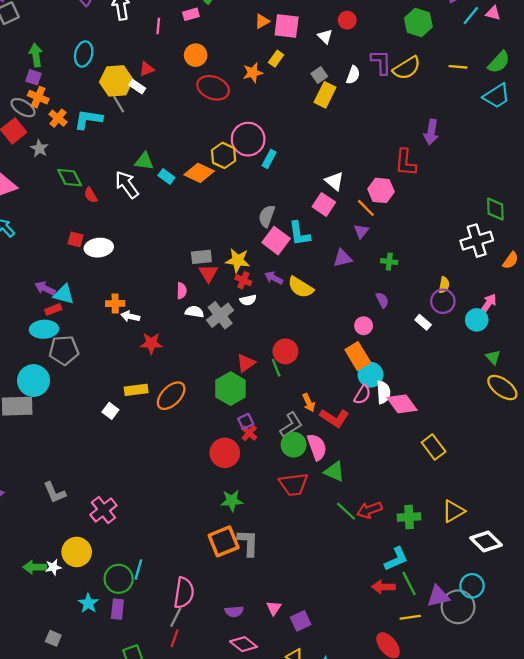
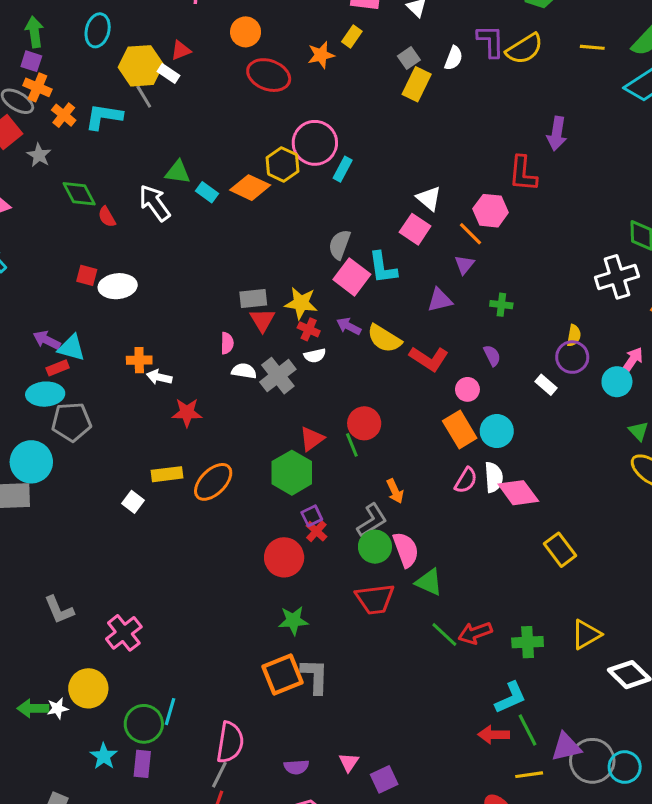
cyan circle: (371, 375) -> (497, 431), moved
red L-shape: (334, 418) -> (429, 359), moved
cyan circle: (472, 586) -> (625, 767), moved

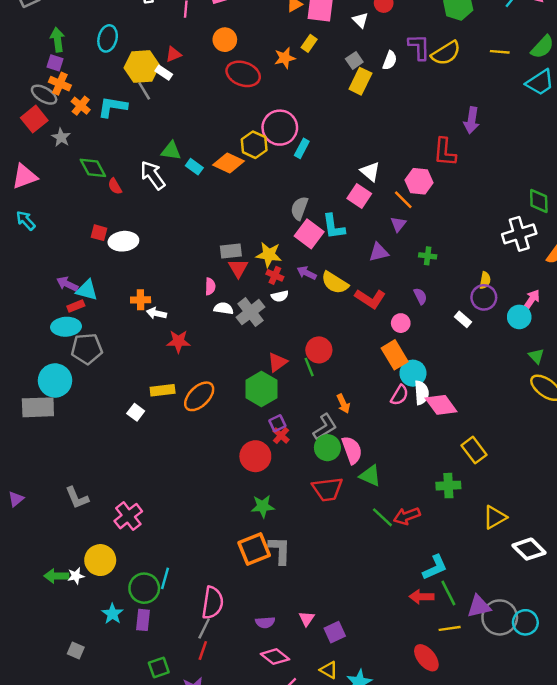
cyan circle: (497, 431) -> (413, 373), moved
green cross: (528, 642) -> (448, 486), moved

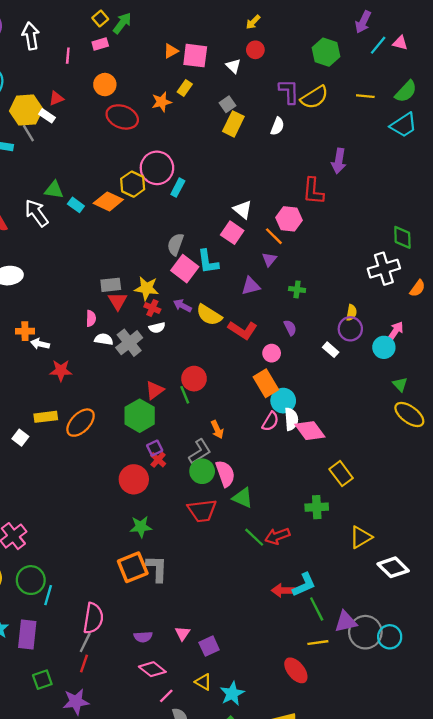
white semicircle: (390, 60) -> (277, 126), moved
green circle: (144, 588) -> (31, 580), moved
red arrow: (422, 597) -> (283, 590), moved
purple rectangle: (143, 620) -> (27, 634), size x1.4

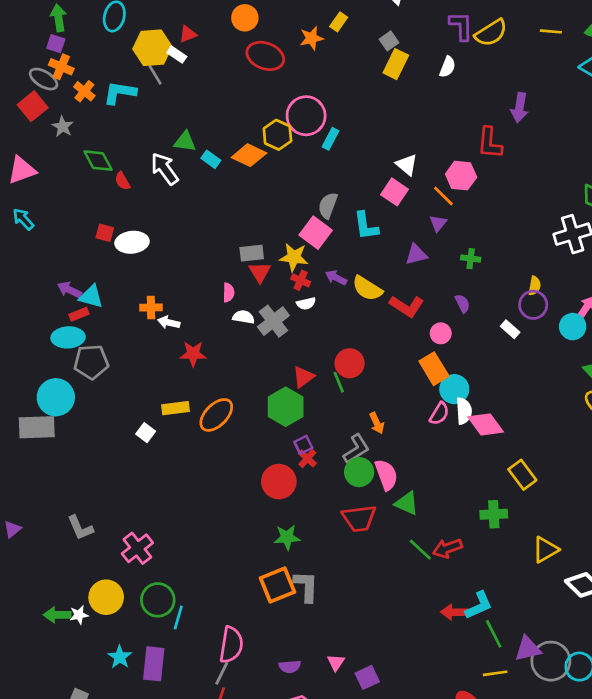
pink square: (185, 269) -> (316, 233), moved

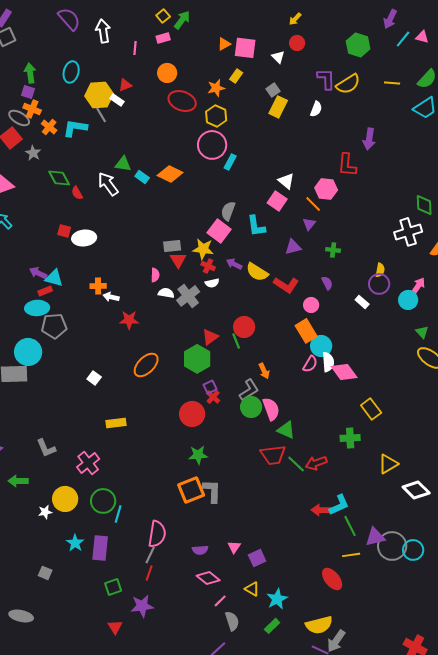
yellow hexagon: (277, 135) -> (216, 116), moved
yellow rectangle: (175, 408) -> (116, 423), moved
red trapezoid: (359, 518) -> (273, 455), moved
green arrow: (57, 615) -> (18, 481), moved

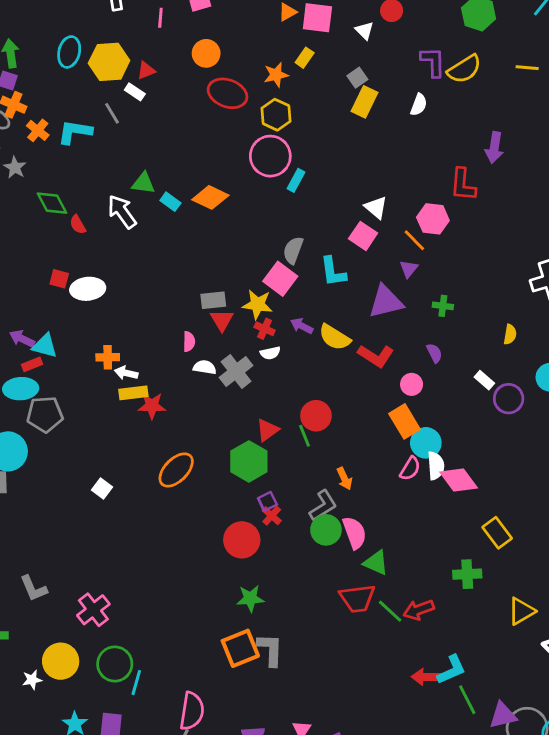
yellow hexagon: (99, 95) -> (109, 62), moved
purple triangle: (293, 247) -> (386, 302), size x1.5
purple circle: (379, 284) -> (509, 399), moved
yellow rectangle: (116, 423) -> (133, 393), moved

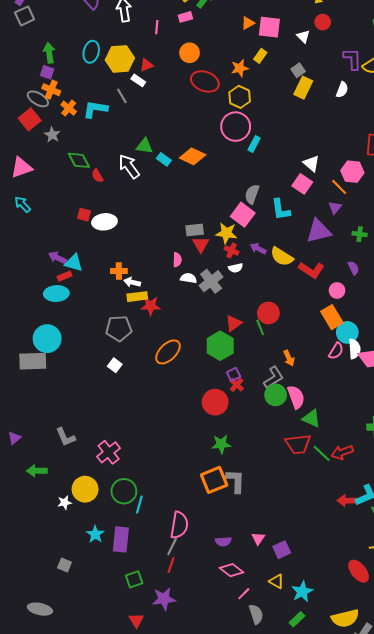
gray pentagon: (45, 414) -> (119, 328), moved

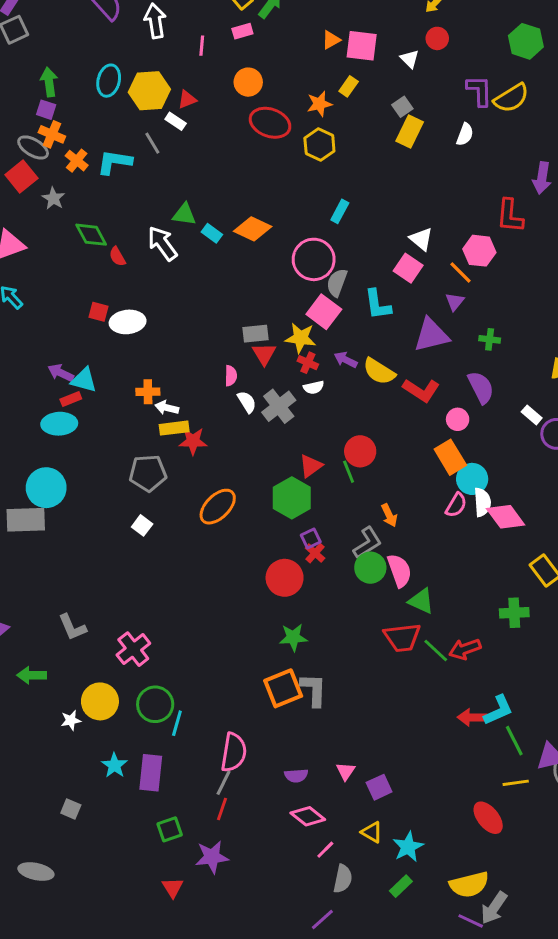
pink circle: (236, 127) -> (314, 259), moved
purple semicircle: (353, 268) -> (481, 387), size x1.6
white semicircle: (188, 278) -> (247, 402), turned 49
gray semicircle: (256, 614) -> (343, 879), turned 30

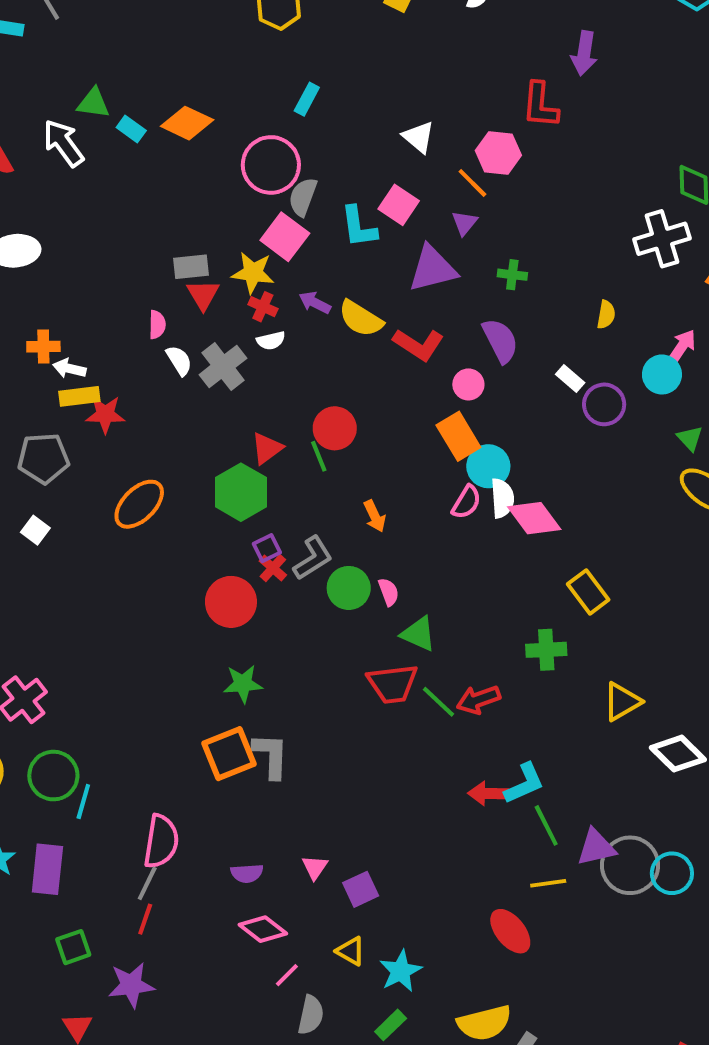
pink square: (408, 268) -> (399, 205), moved
gray L-shape: (367, 543) -> (313, 558), moved
pink semicircle: (399, 571) -> (389, 592), size x0.6

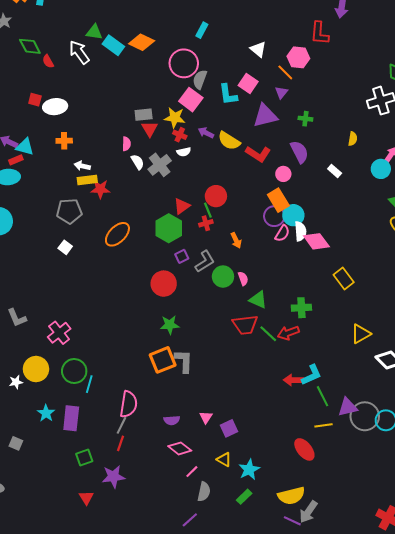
cyan rectangle: (131, 129) -> (113, 45), size x1.5
orange cross: (43, 347) -> (64, 141), moved
purple circle: (604, 404) -> (274, 216), moved
red cross: (273, 568) -> (206, 223), moved, turned 32
green cross: (546, 650) -> (301, 308), moved

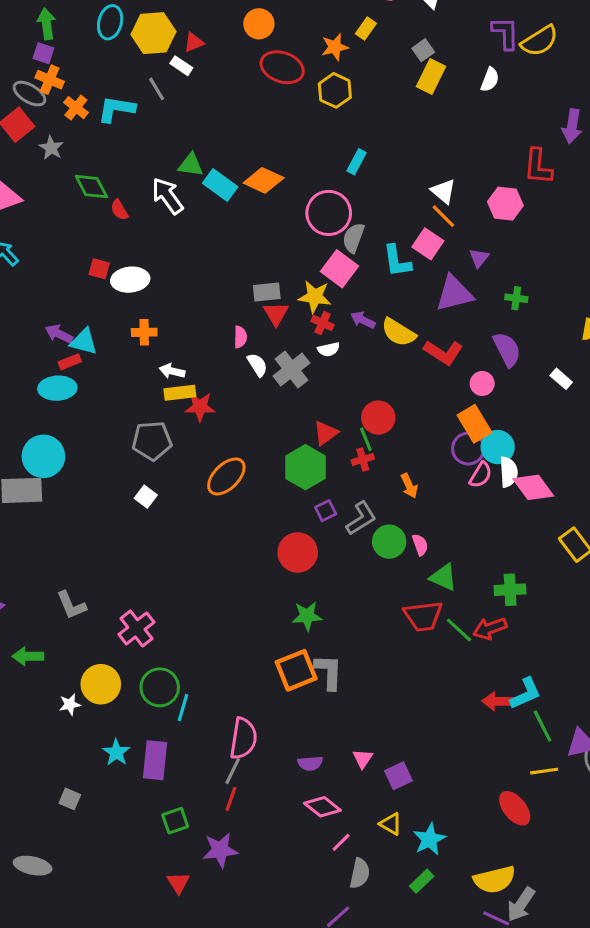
orange line: (285, 72) -> (443, 216), moved

